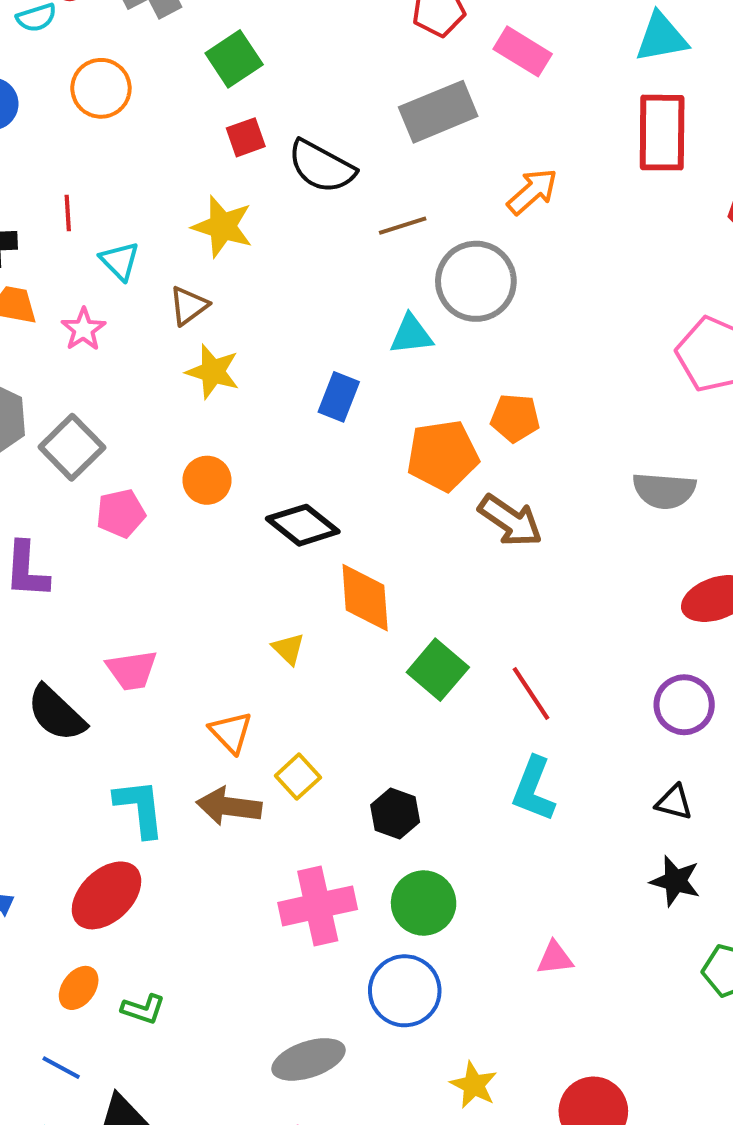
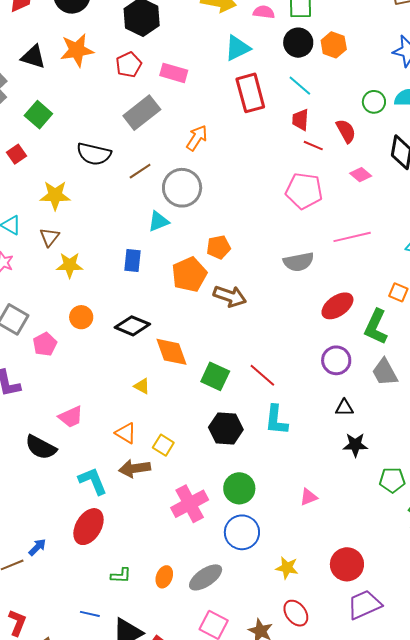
red square: (246, 137) -> (17, 154), moved
black hexagon: (395, 813) -> (226, 428), moved, size x1.4
orange ellipse: (79, 988) -> (164, 577), moved

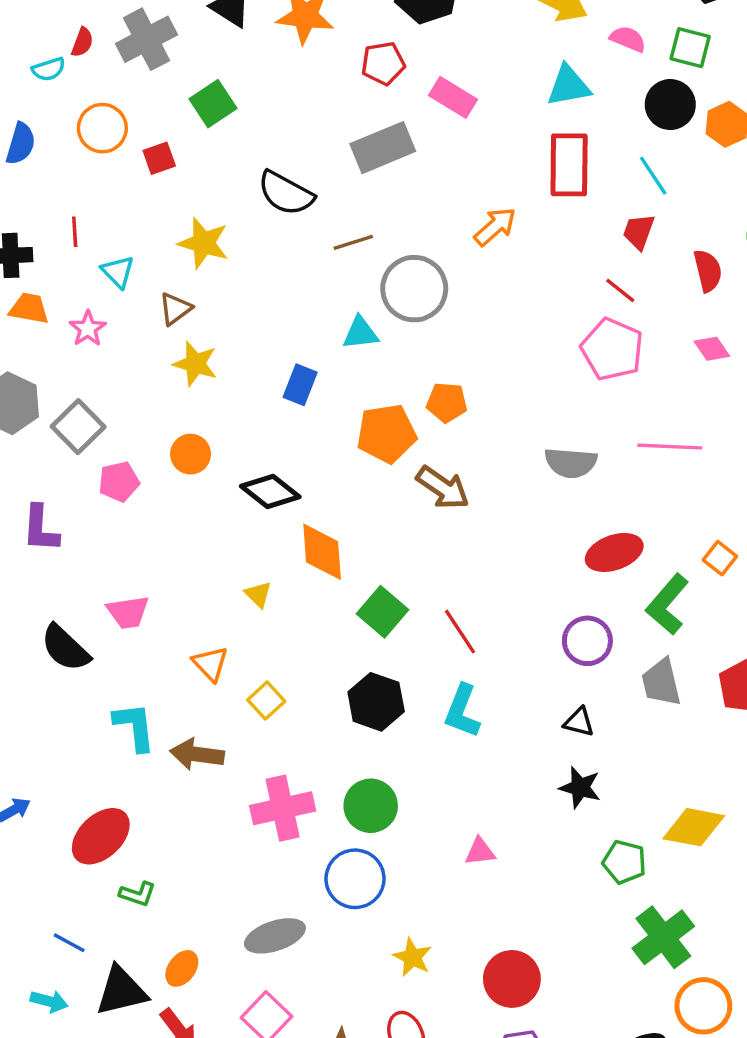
orange arrow: (197, 138) -> (495, 227), moved
red line: (313, 146) -> (620, 290), moved
brown arrow: (135, 468) -> (197, 754), moved
red ellipse: (88, 527) -> (101, 836), moved
orange ellipse: (164, 577) -> (182, 968), moved

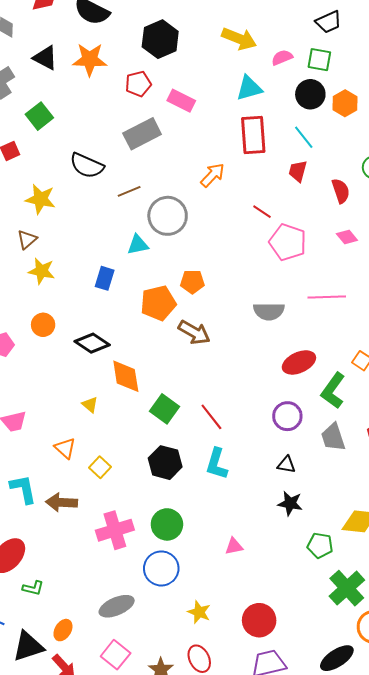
pink semicircle: (628, 39) -> (282, 57), turned -40
red line: (620, 290) -> (262, 212), moved

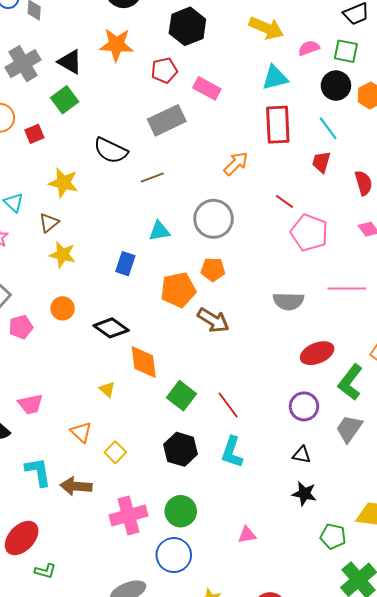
black triangle: (45, 58) -> (70, 62), moved
gray circle: (168, 216) -> (214, 219), moved
gray trapezoid: (333, 437) -> (349, 429), turned 52

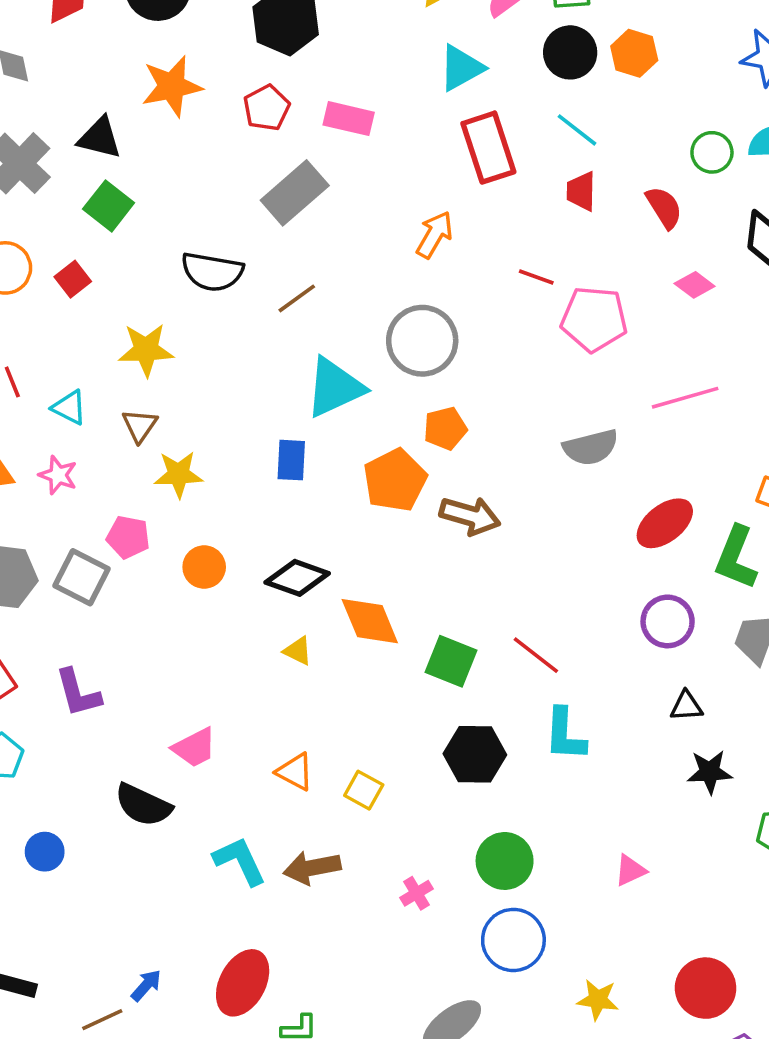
cyan triangle: (159, 231) -> (335, 387), size x1.6
pink pentagon: (21, 327) -> (128, 537), moved, turned -30
yellow triangle: (107, 389) -> (298, 651), moved
pink cross: (129, 515) -> (417, 893), size x0.5

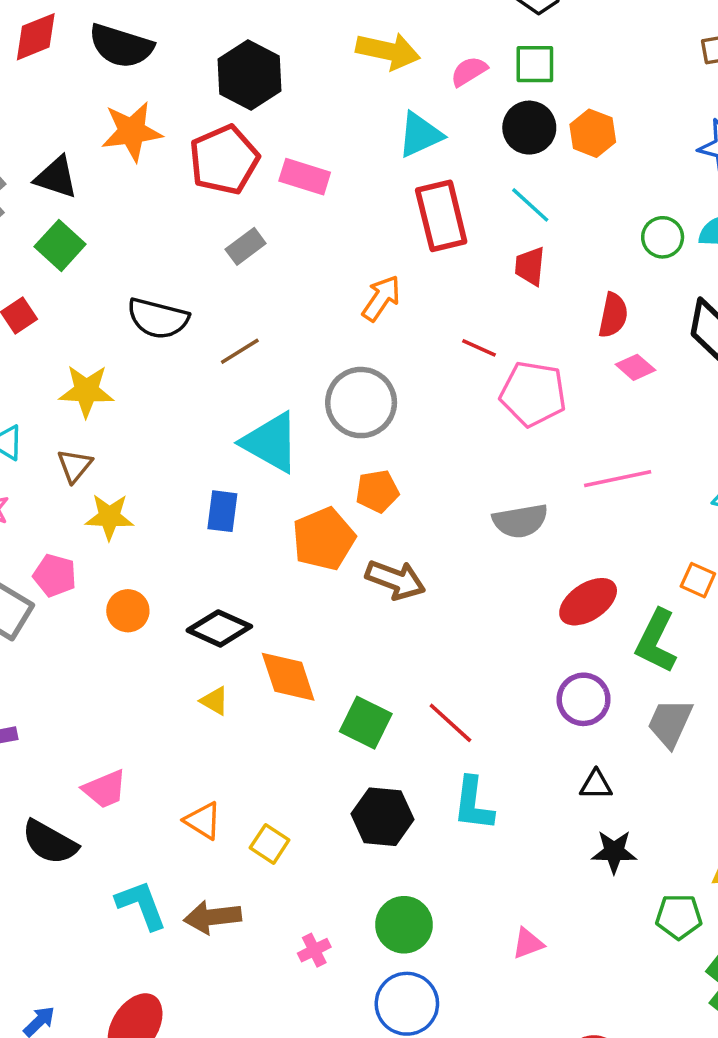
red pentagon: (267, 108) -> (224, 160), size x1.5
gray rectangle: (295, 193) -> (246, 246), size x0.6
red semicircle: (664, 207) -> (613, 315), moved, turned 39
cyan triangle: (335, 387) -> (271, 442), turned 50

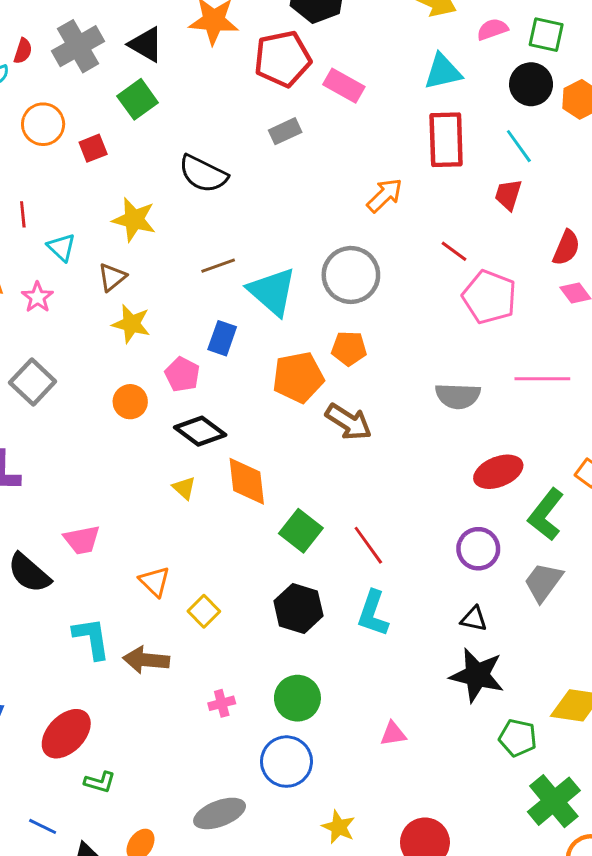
brown line: (240, 351) -> (218, 266), moved
pink pentagon: (55, 575) -> (182, 374), moved
black star: (614, 852) -> (477, 675), size x1.5

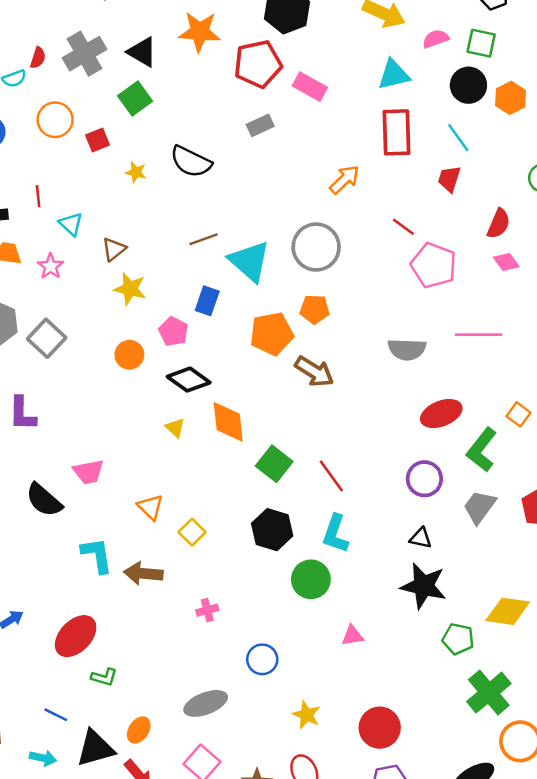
yellow star: (134, 220) -> (136, 172), moved, size x0.6
green circle: (297, 698) -> (311, 579), moved
blue circle: (286, 762) -> (262, 659), size x0.7

